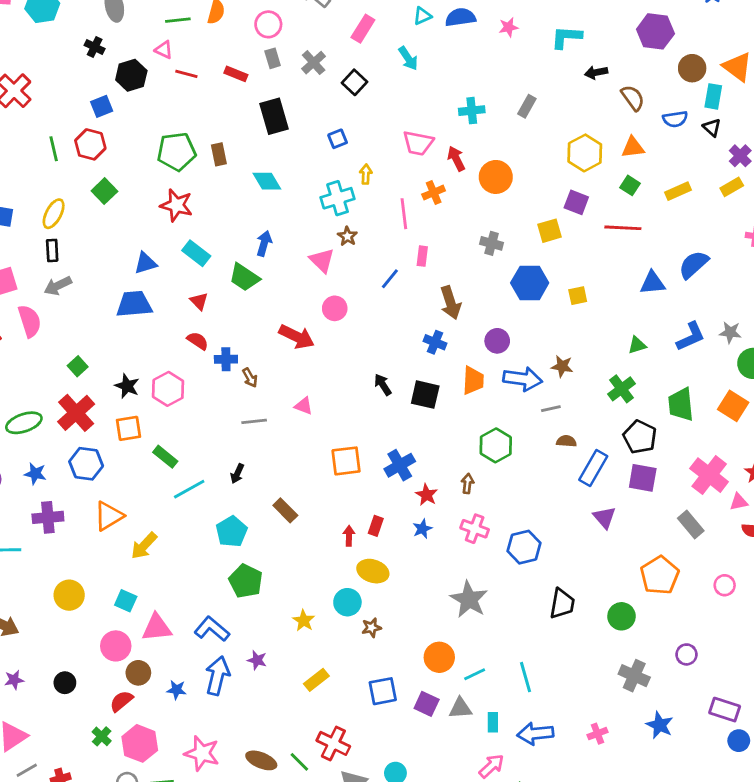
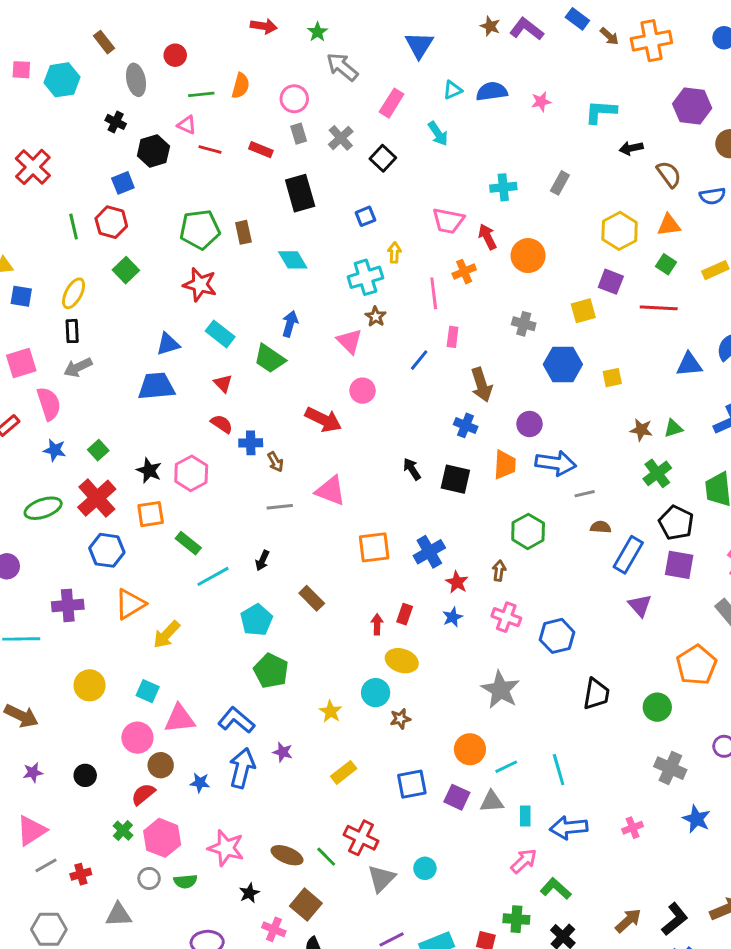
brown star: (562, 366) -> (641, 430), moved
pink triangle: (304, 406) -> (331, 491), size x1.6
blue star: (35, 474) -> (55, 450), moved

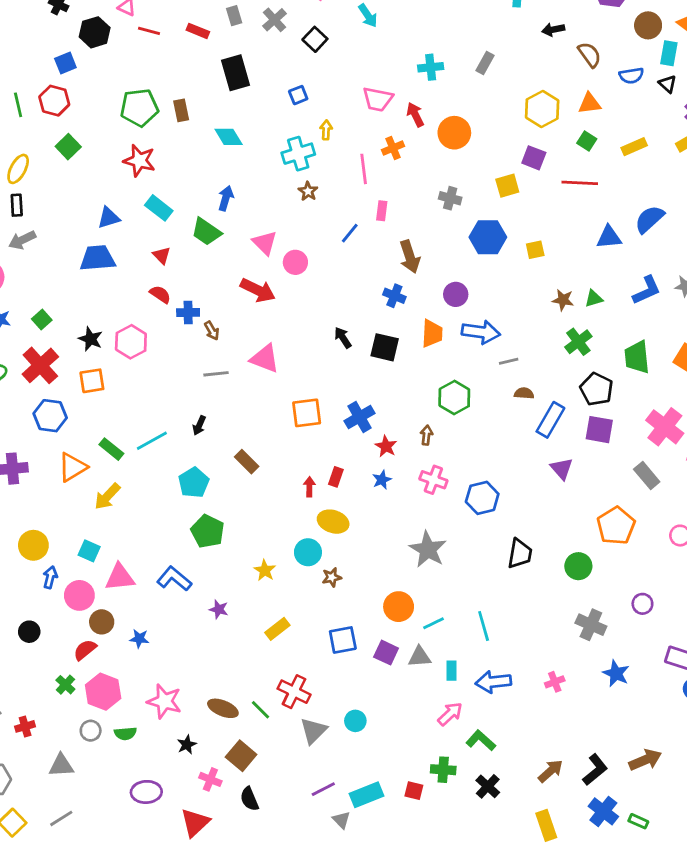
pink triangle: (349, 341) -> (265, 243), moved
green rectangle: (188, 543) -> (111, 449), moved
blue arrow: (242, 768) -> (50, 577), moved, size x0.6

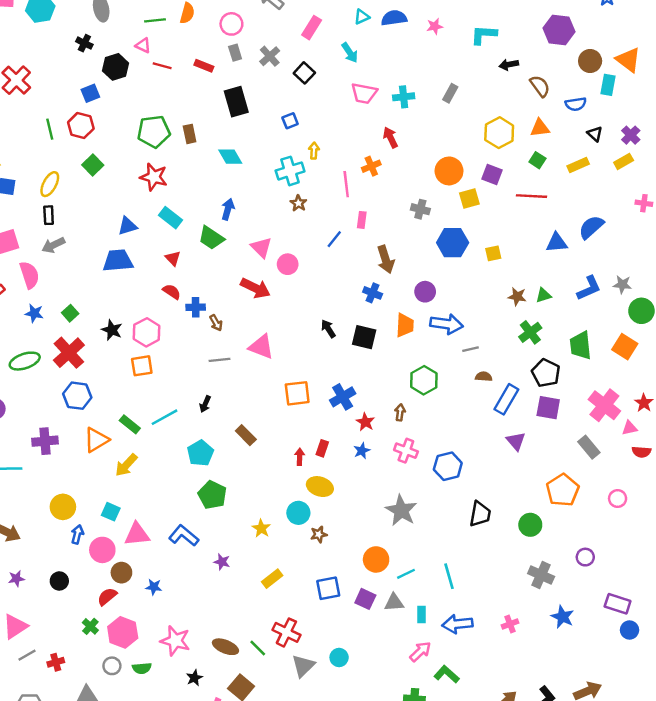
black triangle: (668, 84) -> (595, 134), moved
pink trapezoid: (378, 99) -> (364, 93), moved
orange circle: (454, 133) -> (449, 171), moved
orange square: (92, 381) -> (142, 366), moved

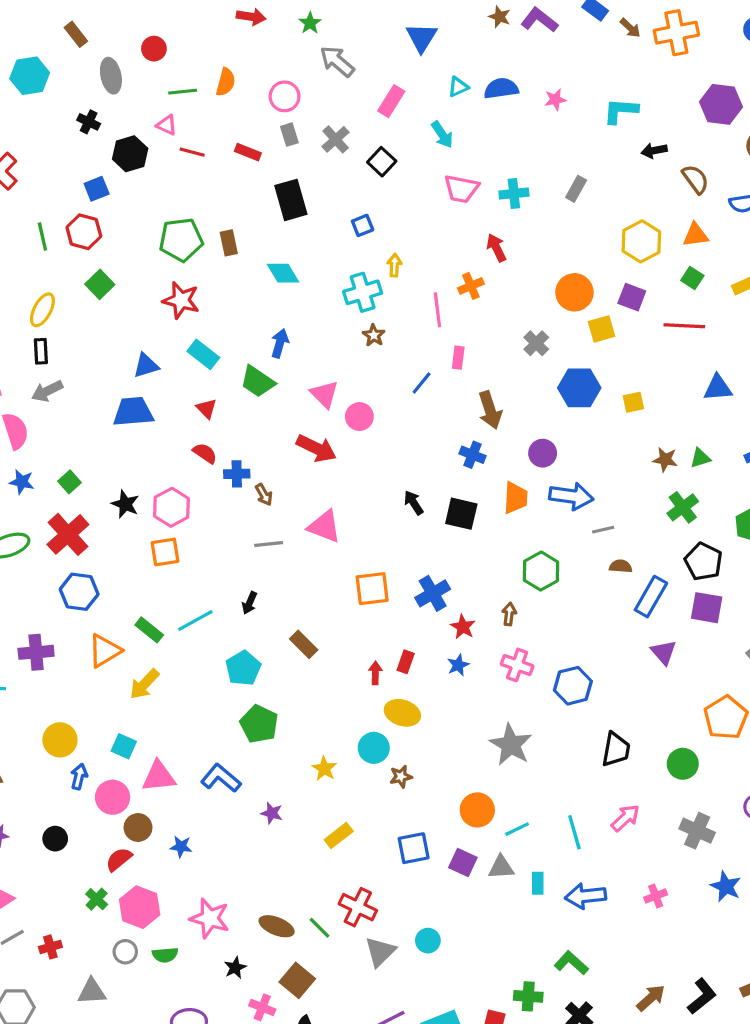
gray cross: (420, 209) -> (536, 343), turned 30
pink arrow: (420, 652) -> (625, 818), moved

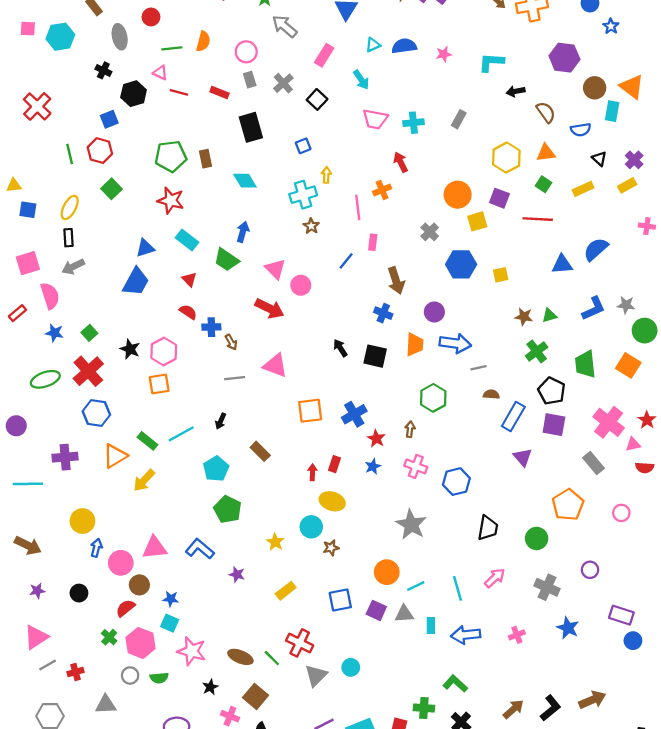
blue trapezoid: (133, 412) -> (136, 282), turned 124
cyan square: (124, 746) -> (170, 623), moved

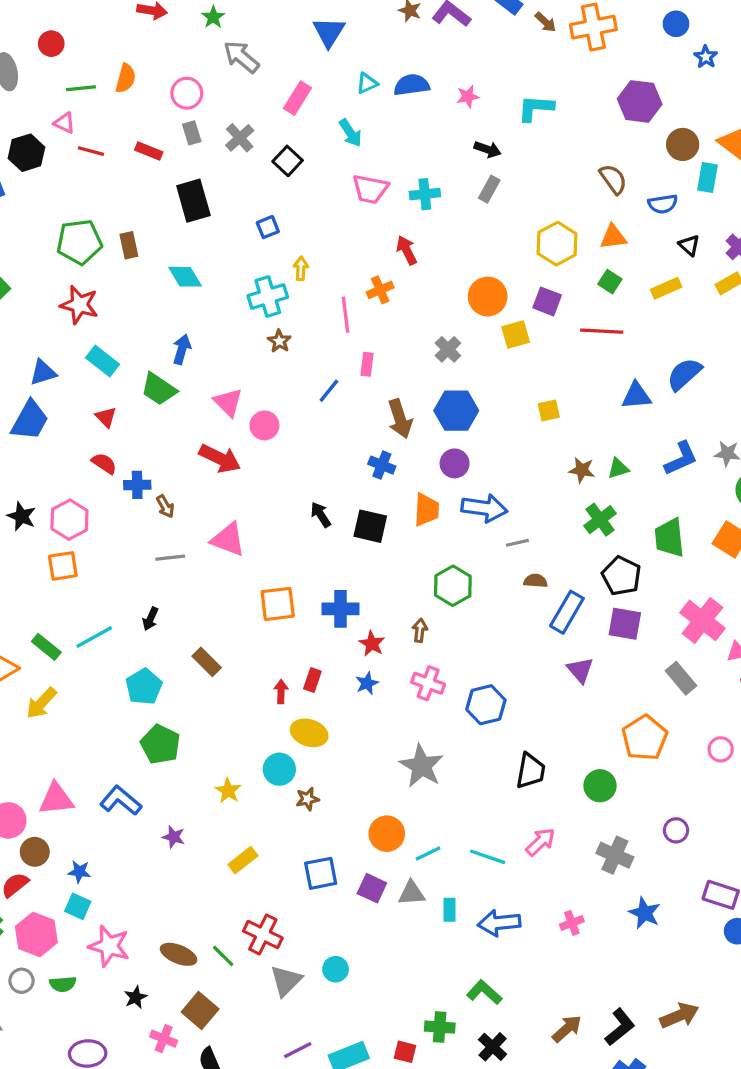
black arrow: (516, 91) -> (488, 149), moved, turned -150
blue hexagon: (461, 264) -> (456, 411), moved
blue cross: (354, 414) -> (341, 609), turned 30
cyan line: (458, 588) -> (488, 857), turned -55

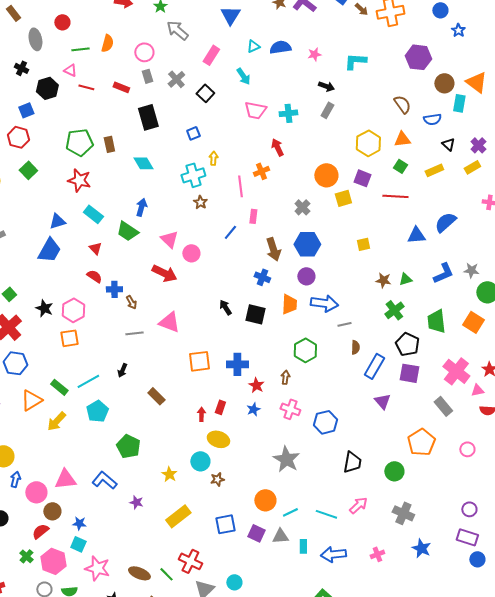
brown semicircle: (536, 581) -> (355, 347), turned 88
cyan pentagon: (144, 687) -> (97, 411), moved
purple circle: (676, 830) -> (469, 509), moved
yellow rectangle: (243, 860) -> (178, 516), size x1.4

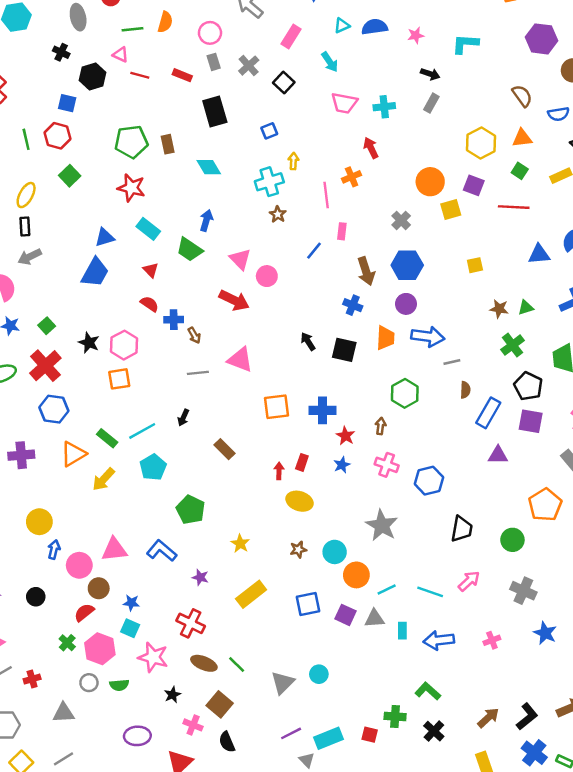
blue square: (26, 110) -> (67, 103), turned 35
purple triangle: (382, 401) -> (498, 455), turned -48
cyan circle: (200, 461) -> (335, 552), moved
red cross: (190, 561) -> (191, 623), moved

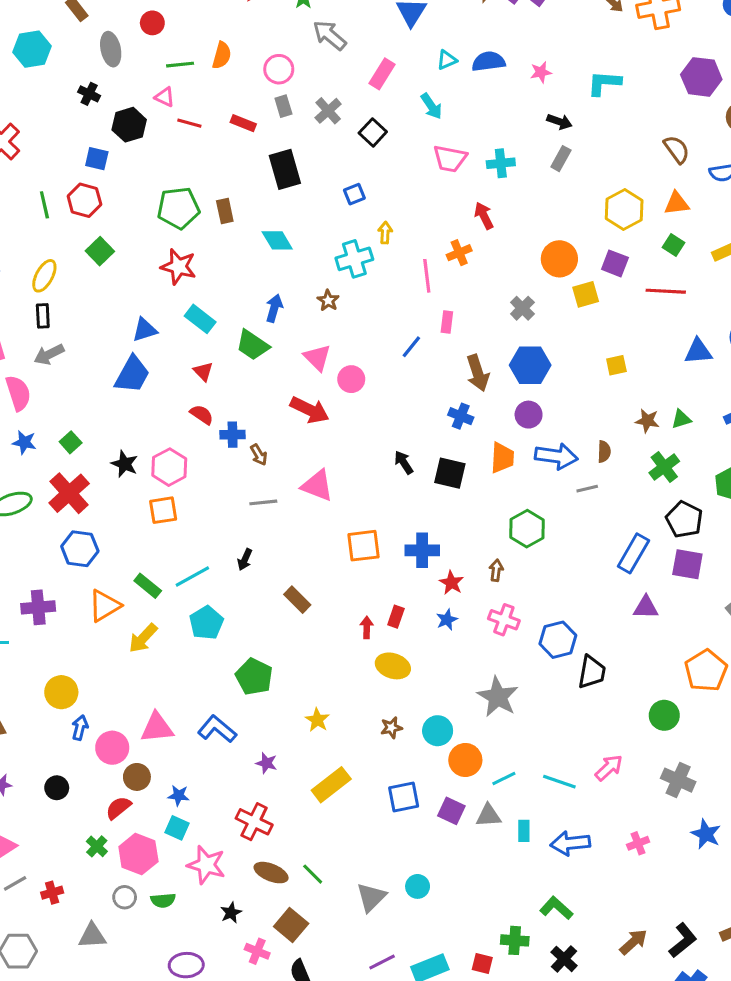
brown star: (278, 214) -> (328, 300), moved
brown semicircle: (465, 390) -> (604, 452), moved
black trapezoid: (462, 529) -> (592, 672), moved

